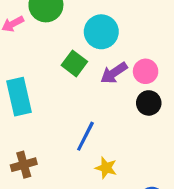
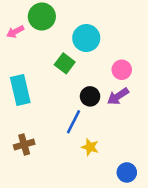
purple arrow: (114, 73) -> (118, 96), moved
black circle: (149, 103) -> (90, 96), moved

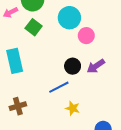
green square: (65, 63) -> (34, 27), moved
pink circle: (122, 70) -> (86, 36), moved
blue line: (74, 122) -> (59, 87), turned 36

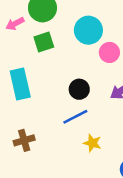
green square: (34, 27) -> (44, 42), turned 35
black circle: (73, 66) -> (79, 89), moved

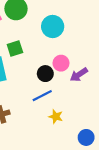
green square: (44, 42) -> (15, 48), moved
pink circle: (109, 52) -> (61, 63), moved

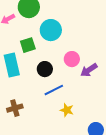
cyan circle: (53, 27) -> (51, 30), moved
black circle: (45, 74) -> (45, 69), moved

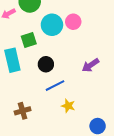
pink circle: (72, 59) -> (73, 22), moved
brown cross: (15, 108) -> (23, 111), moved

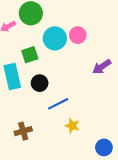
black circle: (46, 64) -> (40, 83), moved
purple arrow: (90, 65) -> (102, 67), moved

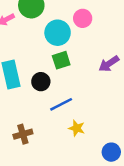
pink circle: (78, 35) -> (83, 18), moved
green square: (30, 55) -> (61, 60), moved

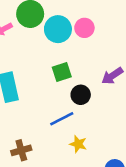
cyan circle: (58, 33) -> (58, 29), moved
black circle: (41, 82) -> (81, 95), moved

